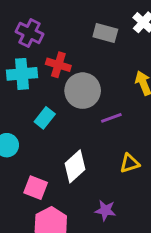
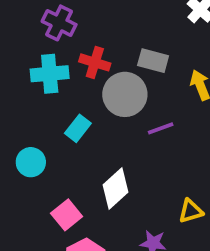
gray rectangle: (105, 33) -> (153, 61), moved
yellow triangle: (130, 163) -> (191, 211), moved
pink square: (36, 188) -> (67, 215), turned 30

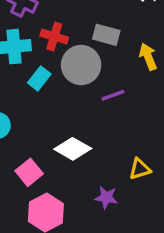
cyan rectangle: (78, 128) -> (39, 78), moved
white diamond: (115, 189) -> (73, 149), turned 72

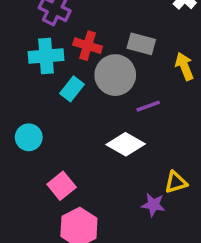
white diamond: (73, 149) -> (126, 144), moved
purple star: (106, 197) -> (153, 205), moved

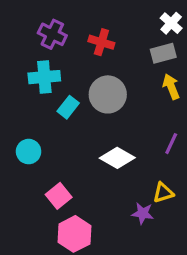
gray rectangle: (141, 44) -> (163, 53), moved, turned -30
red cross: (88, 46) -> (101, 42), moved
purple line: (148, 106) -> (171, 144), moved, turned -45

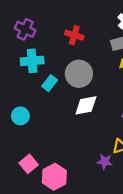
purple cross: (52, 34) -> (25, 29), moved
white diamond: (117, 158) -> (86, 105), moved, turned -40
pink square: (59, 196) -> (29, 164), moved

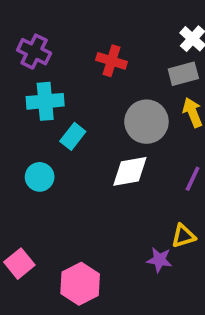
gray circle: (79, 74) -> (146, 122), moved
cyan circle: (20, 116) -> (40, 177), moved
pink square: (29, 164) -> (19, 264), moved

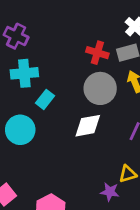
red cross: (111, 61) -> (97, 53), moved
cyan circle: (40, 177) -> (20, 130), size x1.4

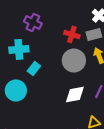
purple cross: (16, 36) -> (33, 22), moved
white diamond: (88, 126) -> (75, 94), moved

